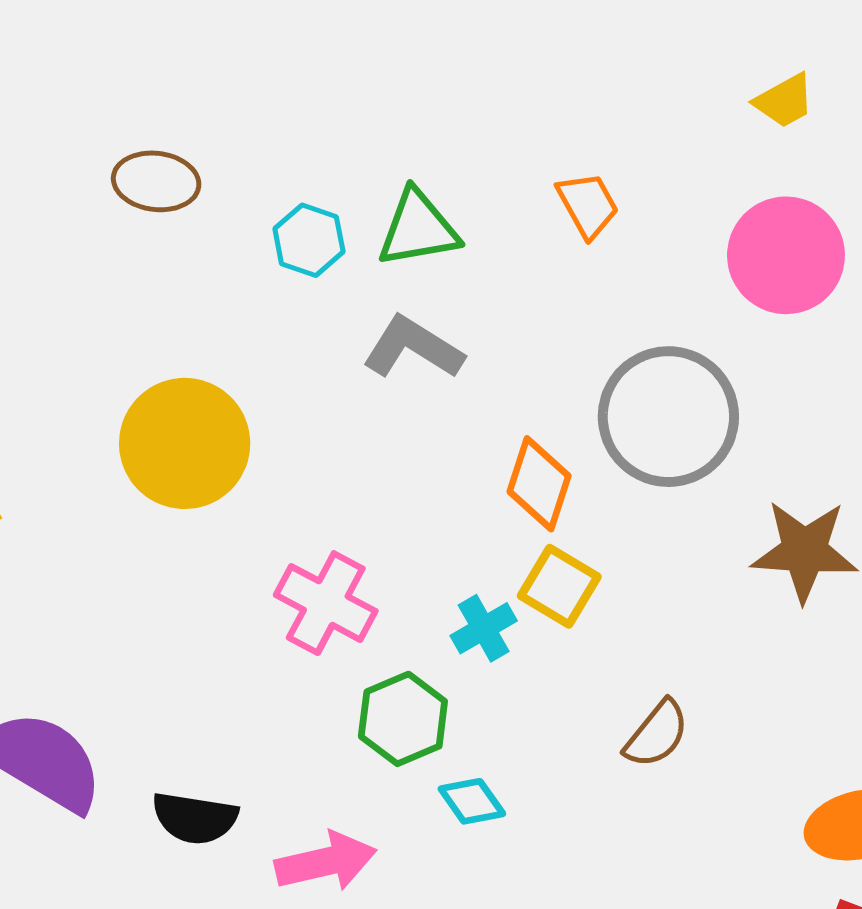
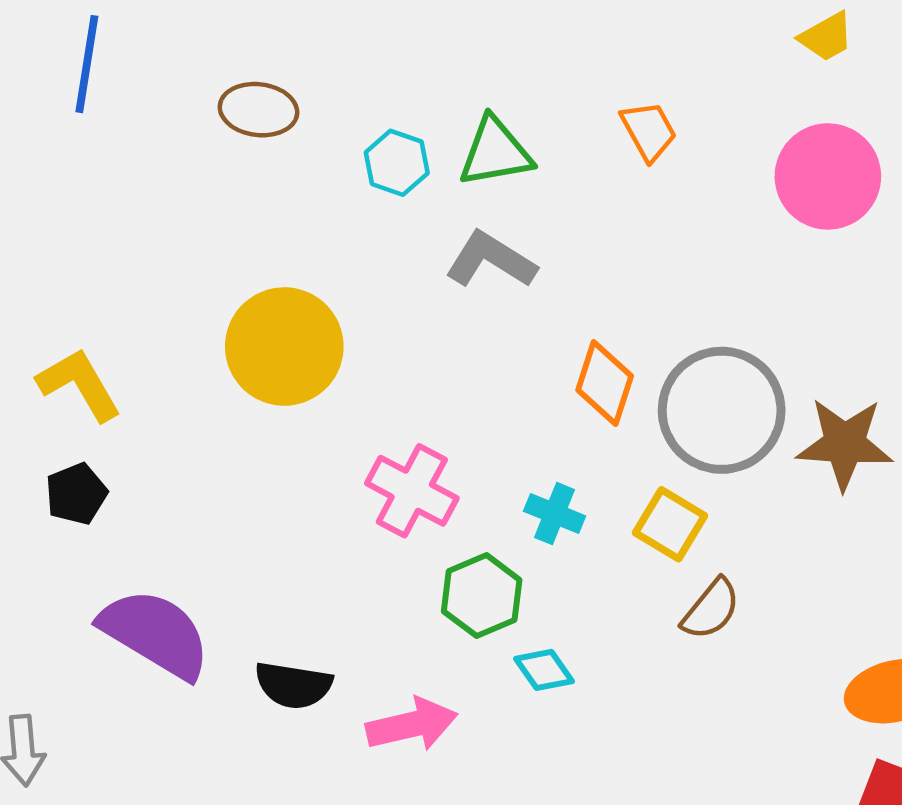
gray circle: (668, 417) -> (722, 410), moved
yellow square: (559, 586) -> (670, 524), moved
cyan cross: (484, 628) -> (555, 514), turned -38

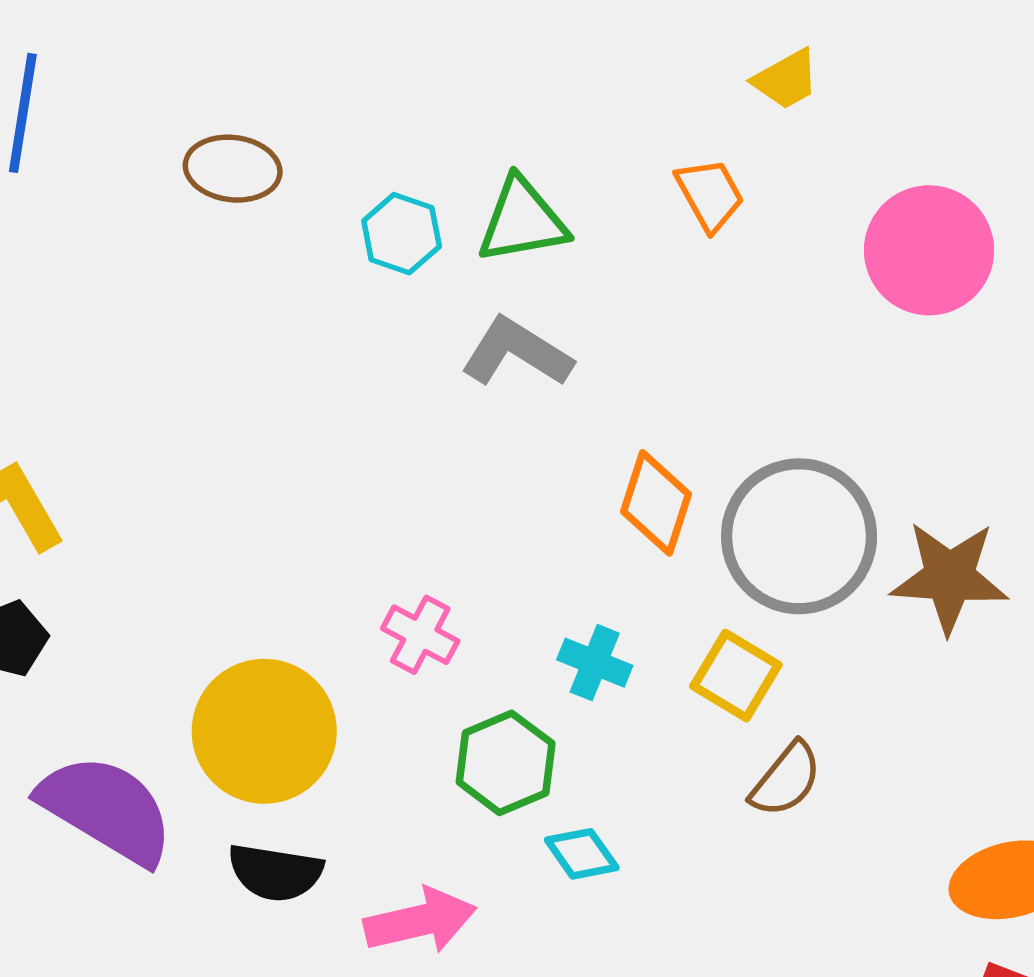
yellow trapezoid: (826, 37) -> (786, 79), moved
yellow circle: (284, 347) -> (264, 731), moved
pink cross: (412, 491) -> (420, 635), size x0.7

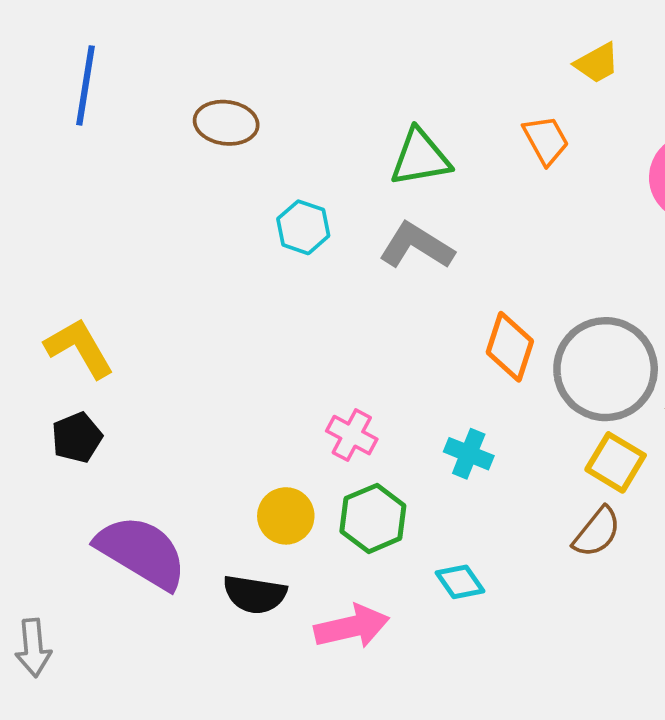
cyan hexagon: (402, 234) -> (303, 227), moved
yellow square: (736, 676) -> (616, 462), moved
yellow circle: (264, 731) -> (286, 516), moved, size x0.6
green hexagon: (506, 763) -> (373, 518), moved

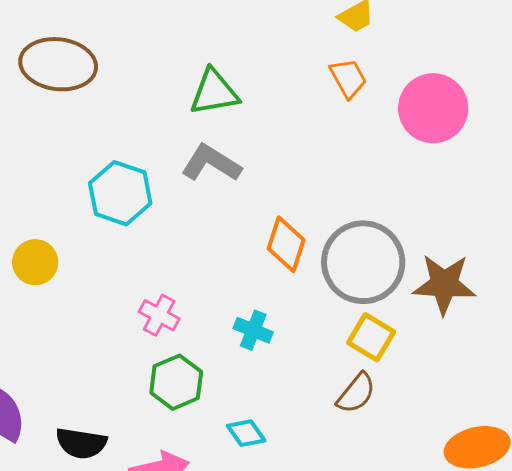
brown ellipse: (226, 123) -> (58, 64), size x1.5
orange trapezoid: (546, 140) -> (348, 78), moved
cyan hexagon: (303, 227) -> (120, 193), moved, size x1.5
yellow circle: (286, 516) -> (35, 262), moved

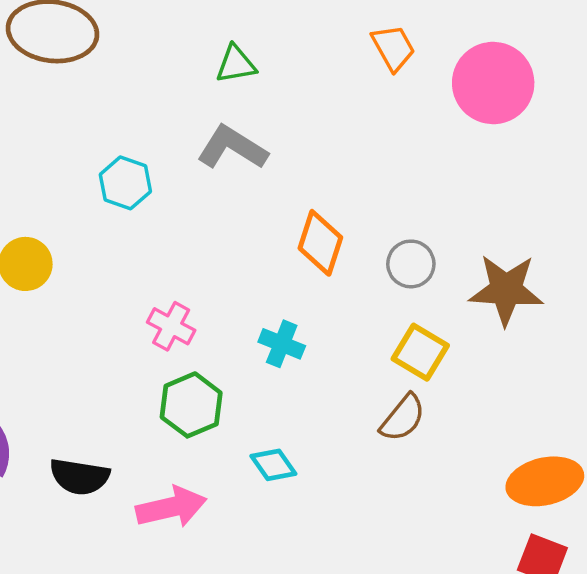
green triangle: (214, 92) -> (236, 64), size x0.7
cyan hexagon: (120, 193) -> (125, 183), size x0.7
gray circle: (363, 262) -> (411, 264), size x0.5

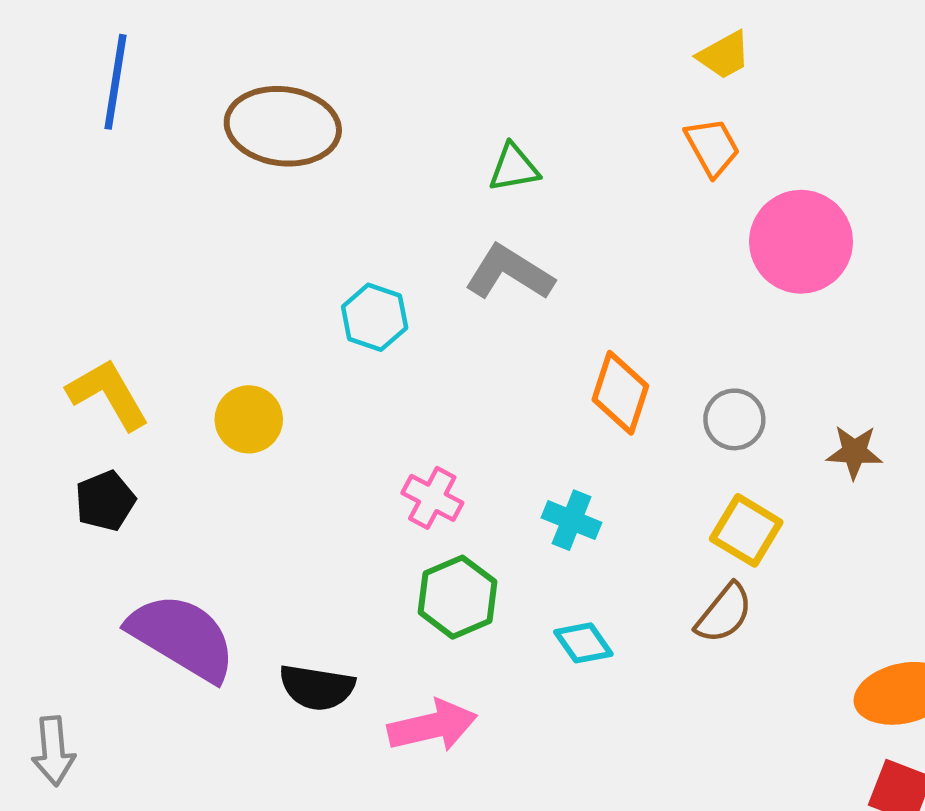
pink circle: (493, 83) -> (801, 242), moved
brown star: (506, 290) -> (854, 452), size x0.6
cyan diamond: (273, 465) -> (583, 643), moved

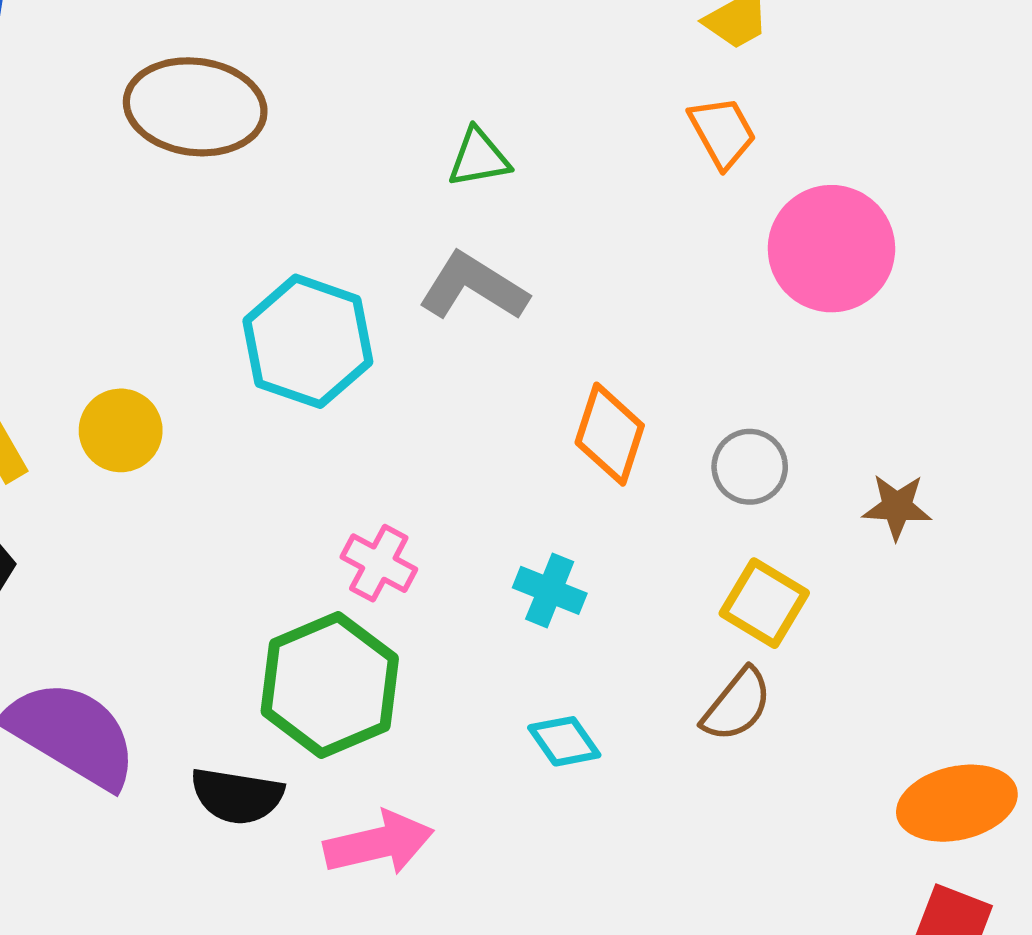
cyan hexagon: (375, 317) -> (308, 341), size x1.6
yellow circle: (249, 419) -> (121, 430), moved
green hexagon: (458, 597) -> (330, 685), moved, size x1.4

